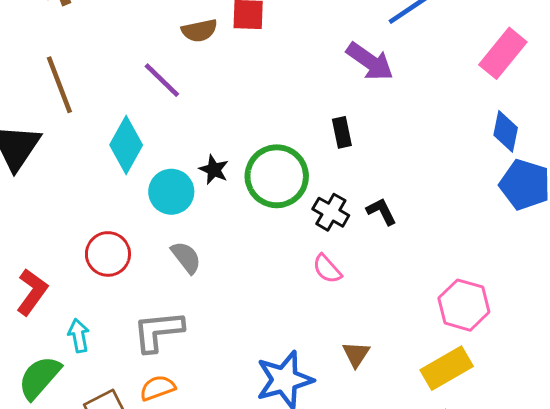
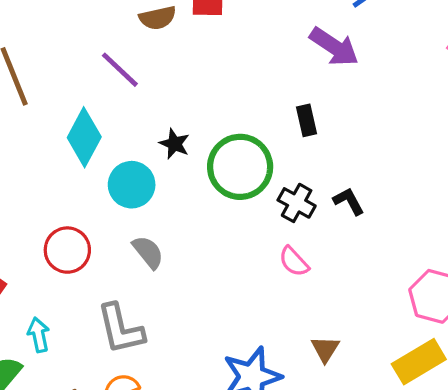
black star: (214, 170) -> (174, 144), moved
gray L-shape: (158, 331) -> (121, 329), turned -96

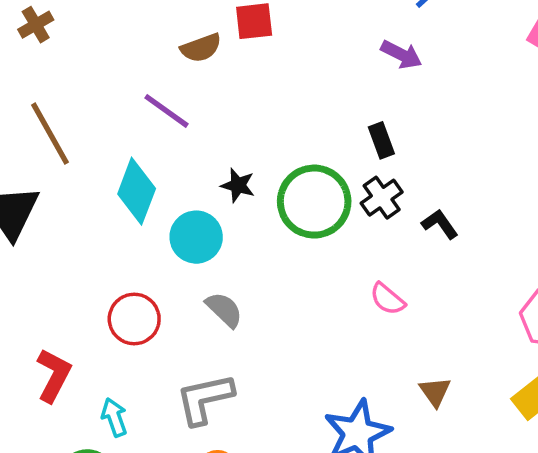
purple arrow: (334, 47) -> (401, 55), size x0.7
black cross: (297, 203) -> (382, 198), moved, turned 33
gray L-shape: (121, 329) -> (205, 399), turned 98

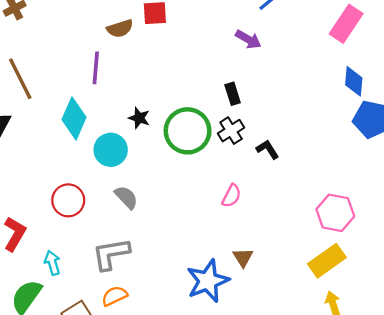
purple line: (167, 111) -> (96, 68), turned 56
pink semicircle: (388, 299) -> (231, 196), turned -105
brown triangle: (435, 392) -> (243, 257), moved

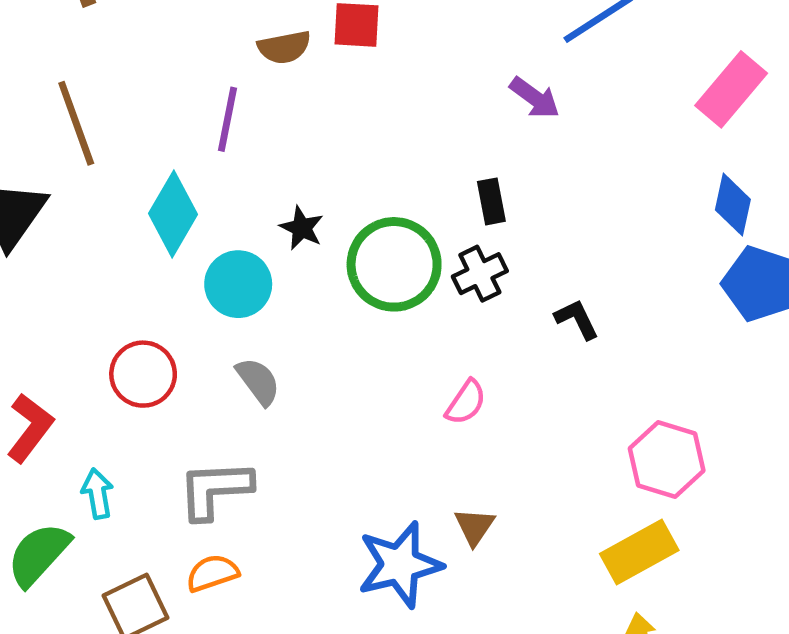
black L-shape: (267, 149) -> (577, 319), moved

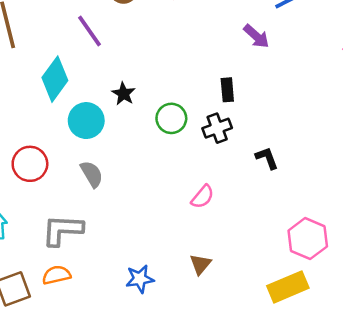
purple line: (228, 119) -> (89, 31), turned -52
green circle: (394, 264) -> (171, 118), size x0.6
blue star: (400, 565) -> (140, 279), moved, size x0.6

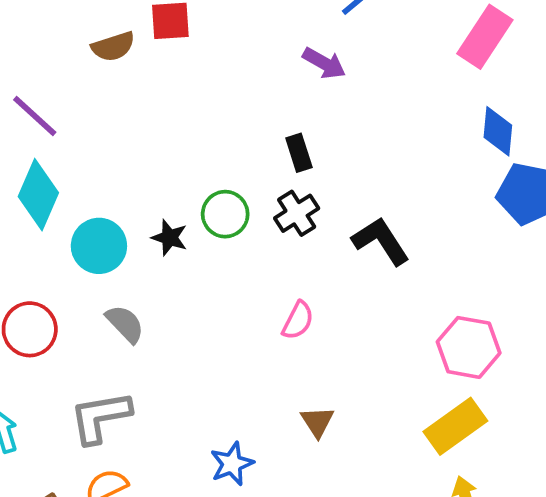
purple line: (89, 31) -> (35, 116), moved
black star: (123, 94) -> (170, 238), moved
black L-shape: (267, 158) -> (381, 241), size x1.5

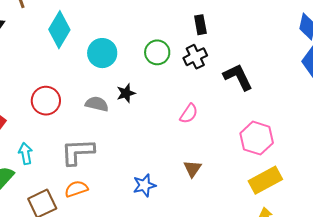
black star: (170, 238) -> (126, 93), moved, turned 30
cyan circle: (99, 246) -> (102, 53), moved
gray semicircle: (125, 324) -> (97, 104), turned -40
pink hexagon: (469, 347) -> (257, 138), moved

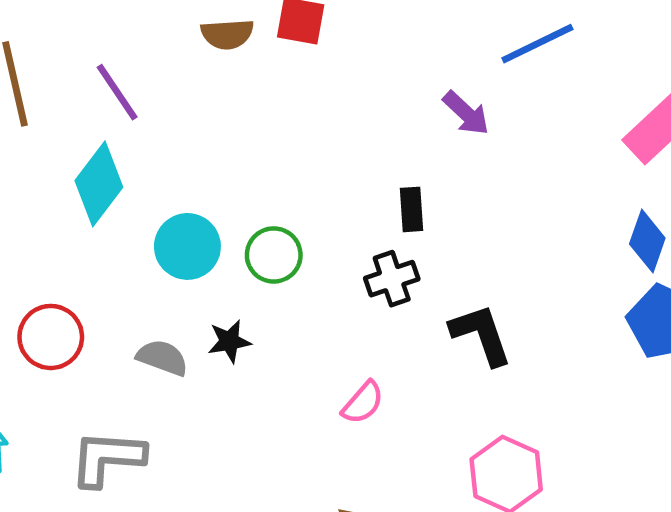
green circle: (157, 52) -> (274, 255), moved

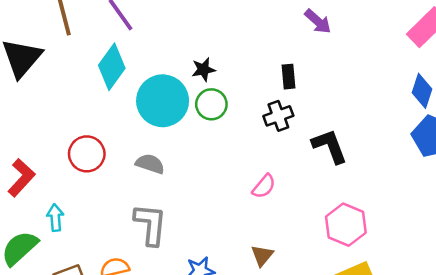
cyan circle: (187, 246) -> (163, 101), size x1.4
black star: (229, 341) -> (203, 69), moved
gray L-shape: (107, 458) -> (150, 224), moved, turned 93

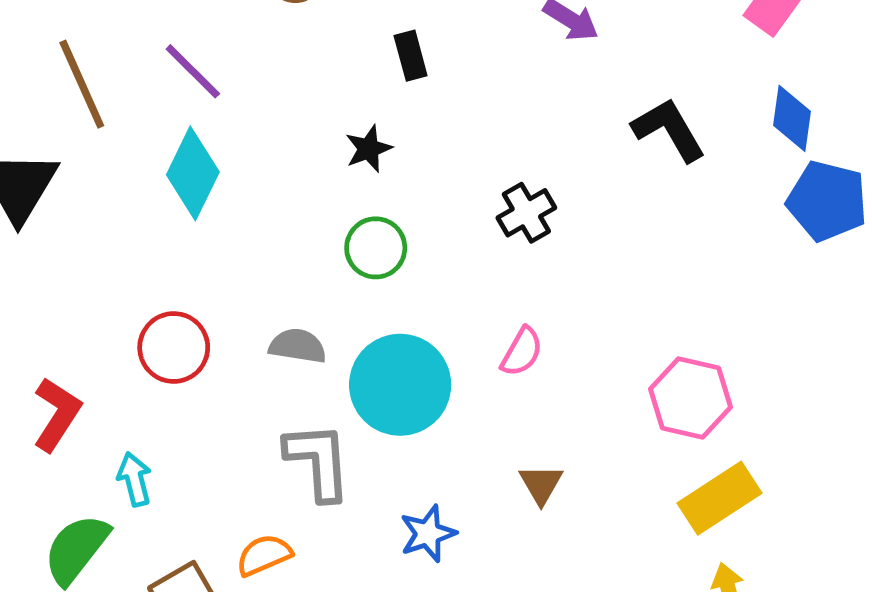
black rectangle: (288, 77) -> (411, 56), moved
cyan circle: (163, 101) -> (400, 385), moved
green circle: (211, 104) -> (376, 248), moved
black L-shape: (330, 146) -> (669, 130), moved

